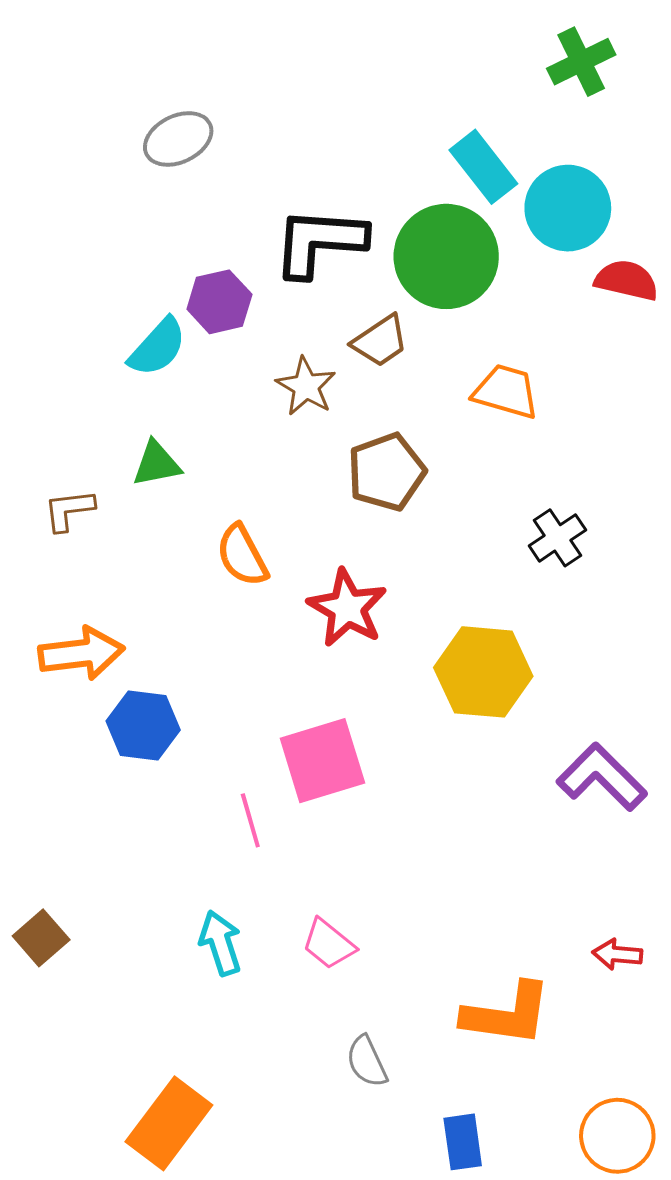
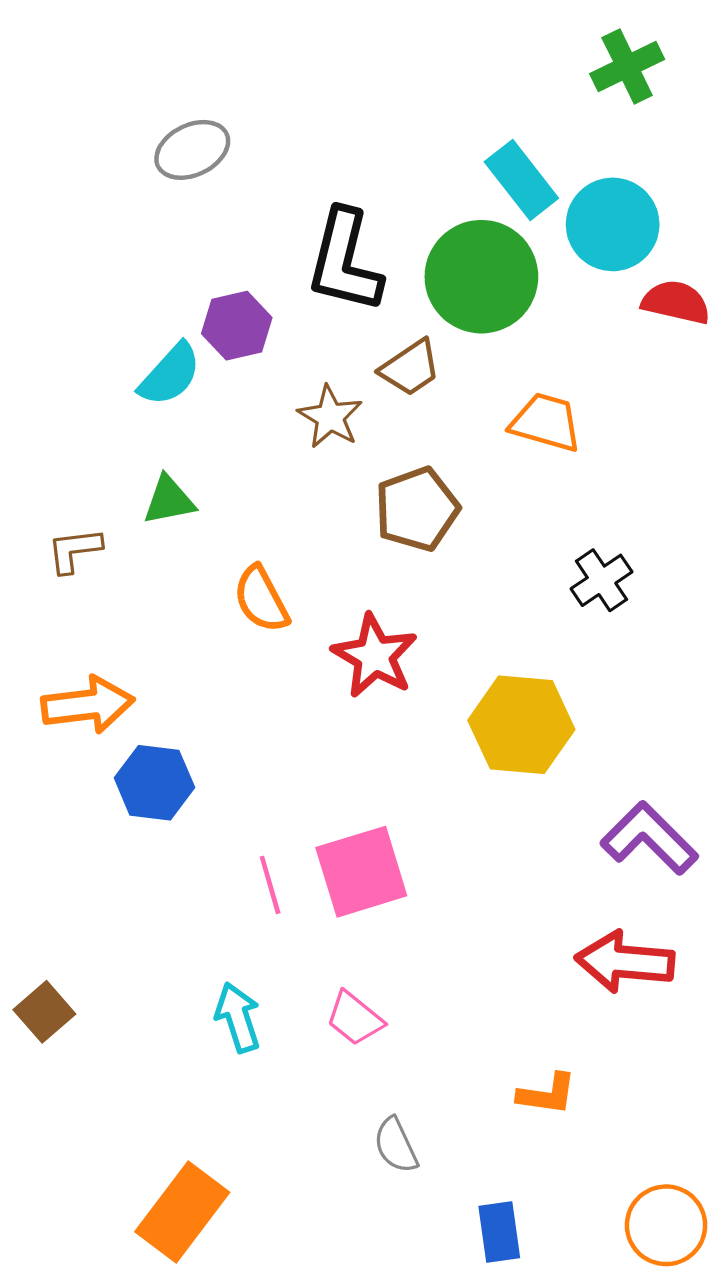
black L-shape: (319, 242) -> (345, 261), turned -80
pink square: (322, 761) -> (361, 872), moved
red arrow: (617, 954) -> (625, 962), moved, size x1.8
orange L-shape: (507, 1014) -> (547, 1094), size x0.6

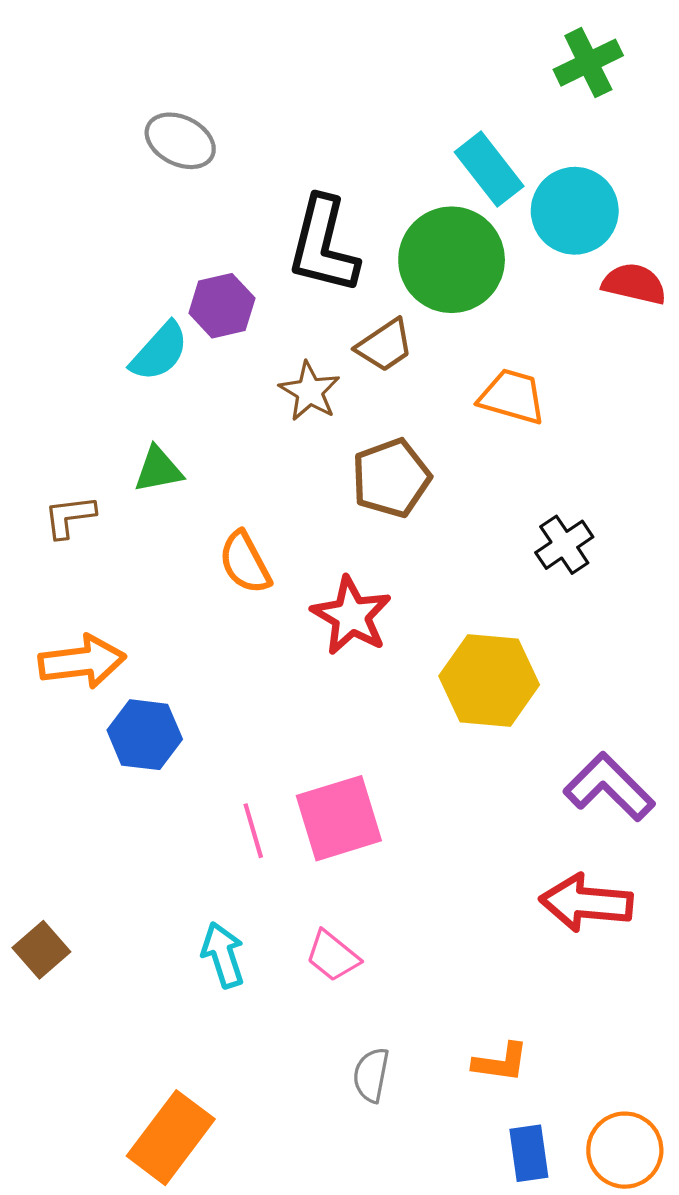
gray ellipse: (192, 150) -> (180, 141), turned 52
orange L-shape: (547, 1094) -> (501, 1062), moved
gray semicircle: (396, 1145) -> (371, 1075), turned 36
blue rectangle: (499, 1232) -> (529, 1153), moved

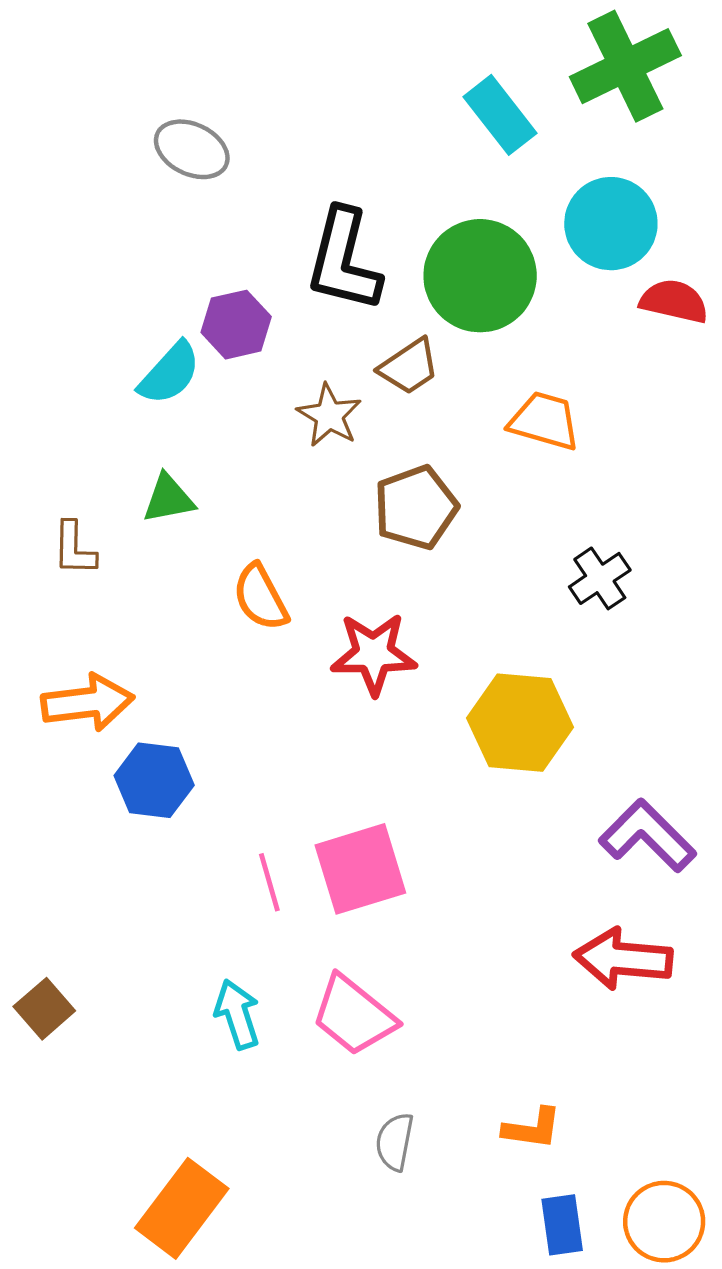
green cross: (588, 63) -> (625, 66), size x1.5
cyan rectangle: (489, 169) -> (500, 115), moved
brown L-shape: (70, 517) -> (74, 549), turned -82
red star: (351, 616) -> (374, 654), turned -30
pink trapezoid: (333, 956) -> (354, 1015), size x1.5

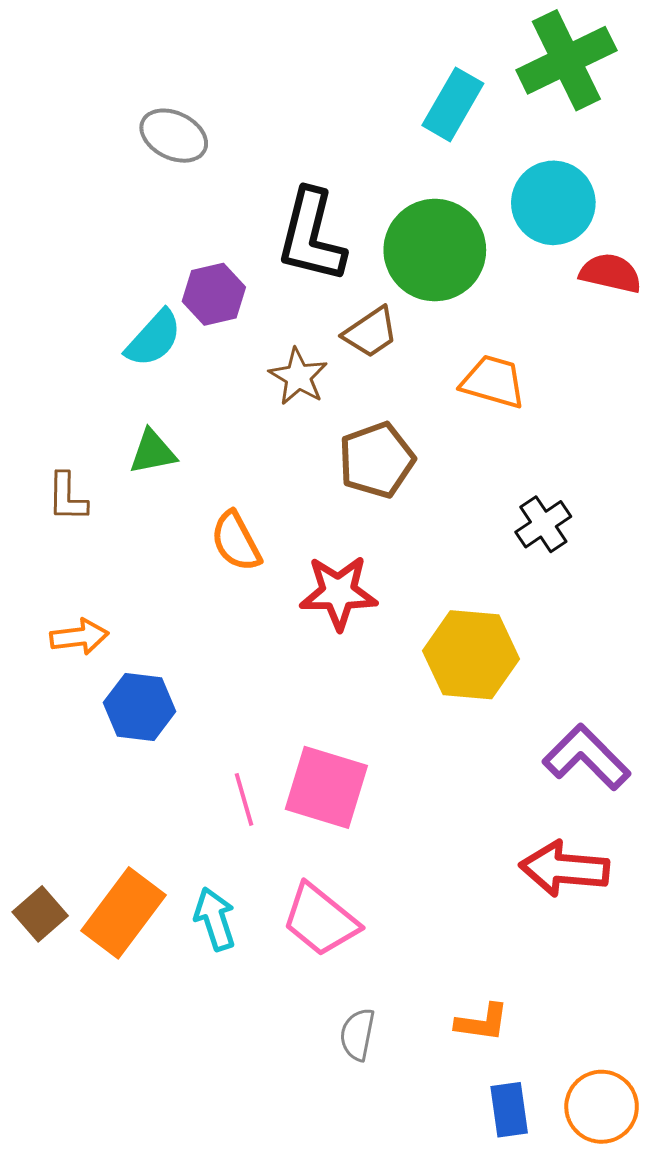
cyan rectangle: (500, 115) -> (453, 104), turned 68
orange arrow: (88, 703) -> (79, 637), size x0.7
pink square: (360, 869) -> (326, 787), turned 34
orange rectangle: (182, 1208) -> (123, 913), moved

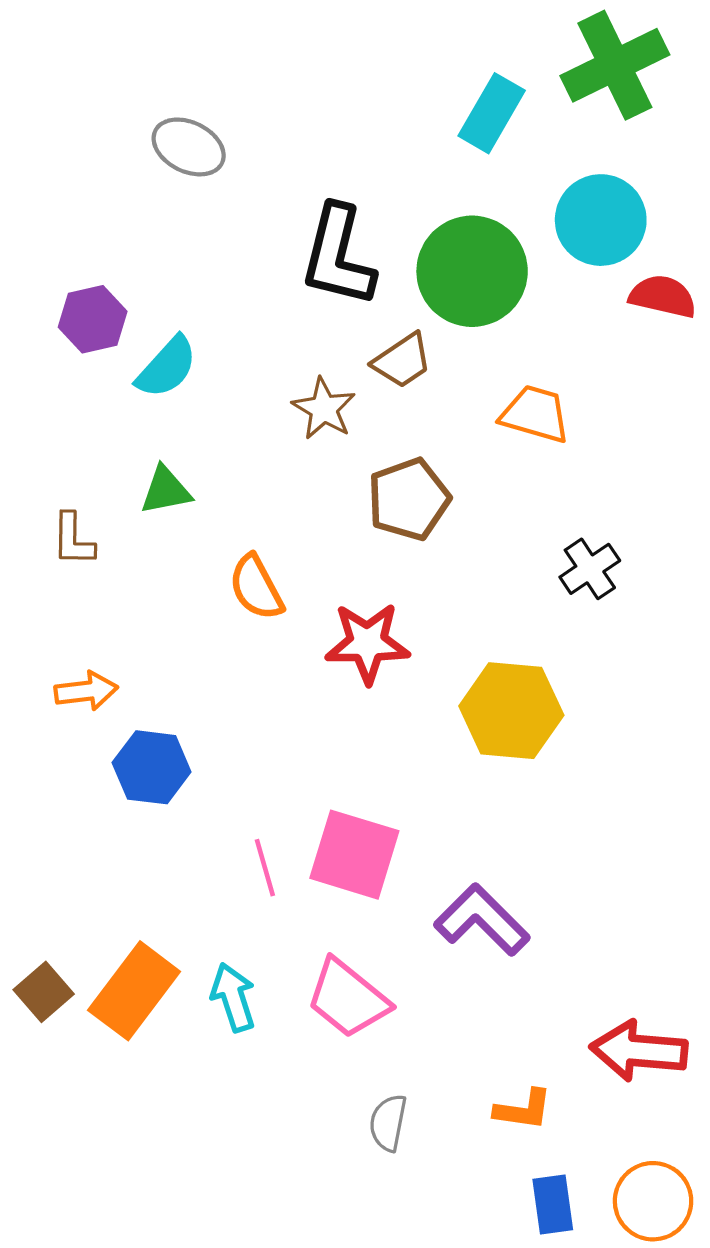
purple hexagon: (214, 294) -> (93, 319), moved
purple L-shape: (586, 757) -> (482, 920), moved
red arrow: (564, 869) -> (639, 1051), moved

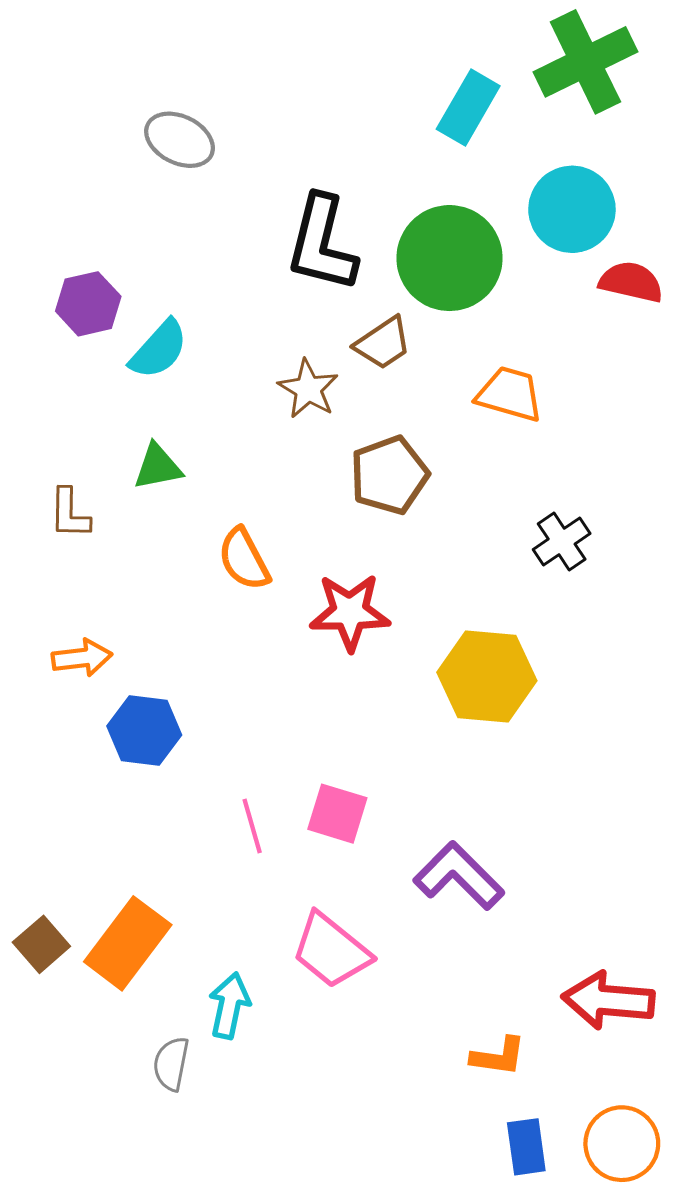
pink square: (354, 855) -> (337, 814), size x0.7
cyan arrow: (233, 997) -> (229, 1006), moved, turned 30
gray semicircle: (388, 1123) -> (171, 1064), moved

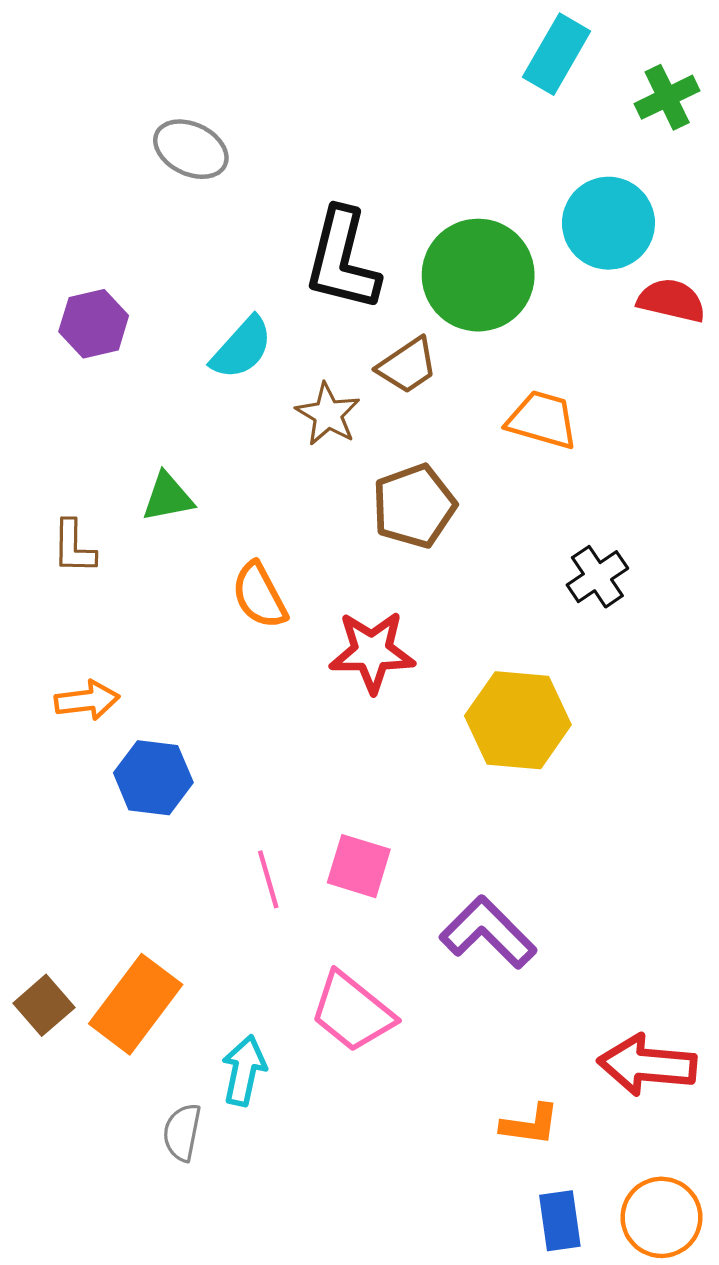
green cross: (585, 62) -> (667, 97), moved, size x0.6
cyan rectangle: (468, 108) -> (557, 54), moved
cyan semicircle: (159, 349) -> (242, 348), moved

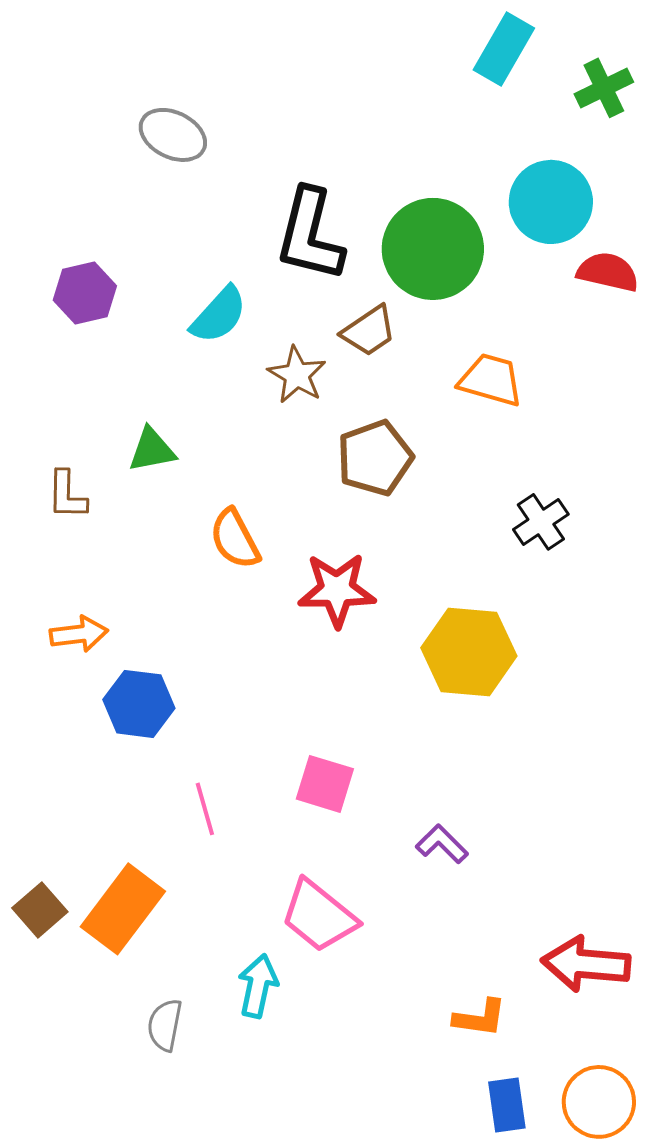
pink line: (268, 879) -> (205, 809), moved
purple L-shape: (488, 932) -> (442, 844), size x0.6
cyan arrow: (244, 1070) -> (258, 986), moved

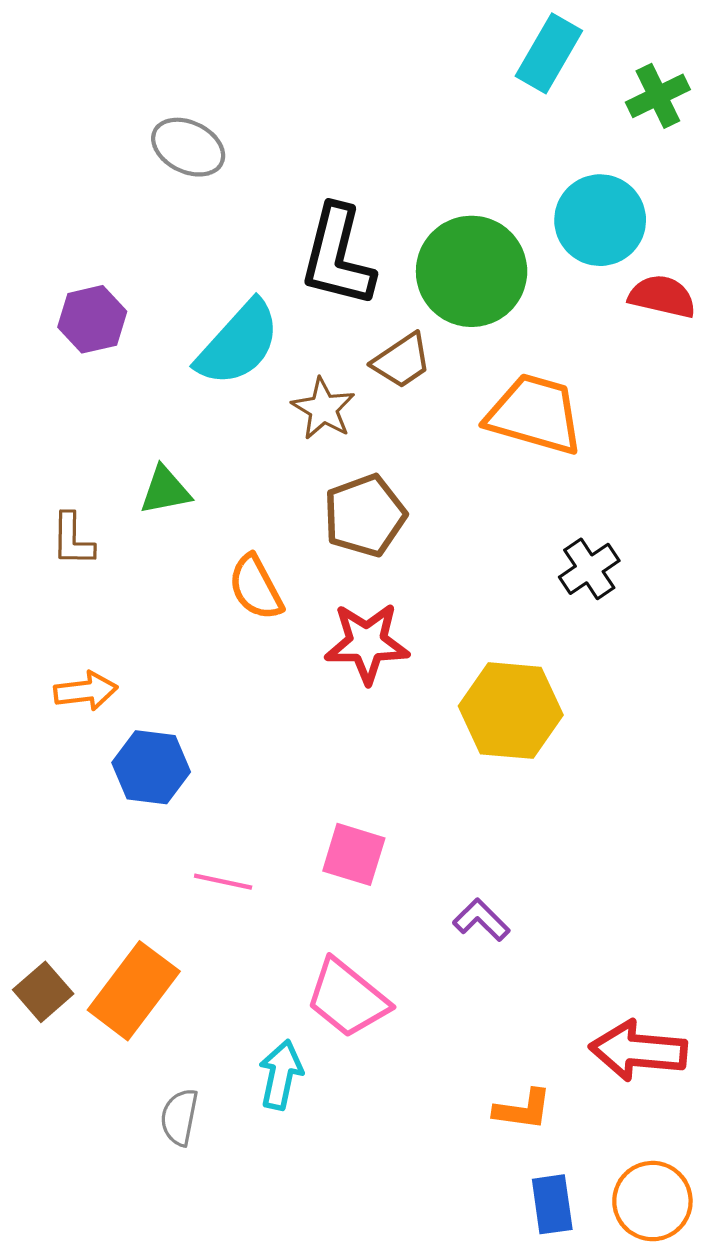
cyan semicircle: (219, 315) -> (238, 343), size x1.4
orange trapezoid: (491, 380) -> (535, 414), size x1.4
brown pentagon: (375, 458) -> (365, 516), moved
pink line: (205, 809) -> (223, 882), turned -62

